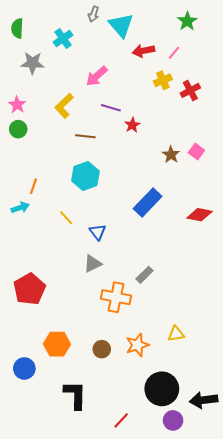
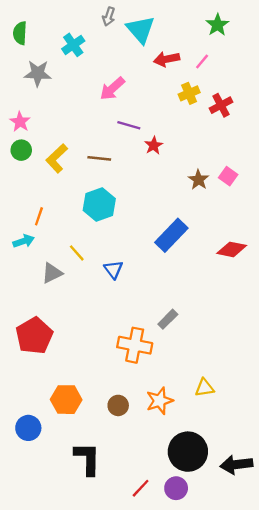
yellow L-shape: (64, 106) -> (57, 158), moved
gray triangle: (93, 264) -> (52, 273), moved
purple circle: (173, 420) -> (176, 488), moved

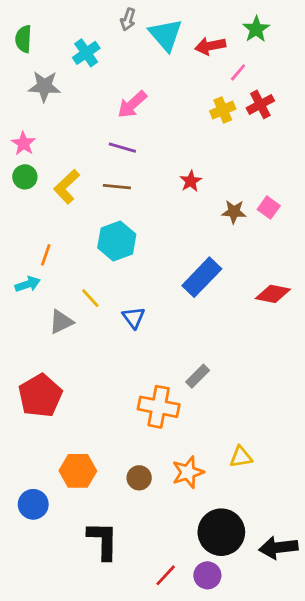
red arrow: (167, 59) -> (210, 46), moved
red cross: (221, 105) -> (260, 104), moved
purple line: (129, 125) -> (122, 148), moved
red star: (154, 145) -> (191, 181), moved
brown star: (199, 180) -> (234, 212), turned -30

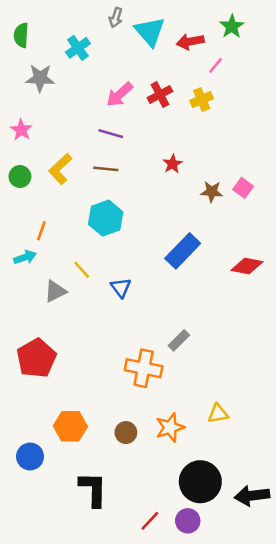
red cross: (260, 104) -> (160, 95), moved
green circle: (25, 177) -> (20, 176), moved

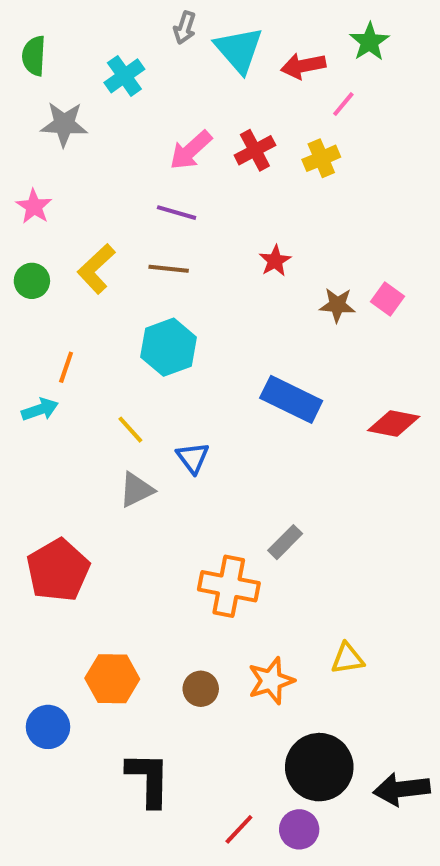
blue rectangle: (183, 251) -> (291, 399), turned 72
gray triangle: (55, 291) -> (136, 490), moved

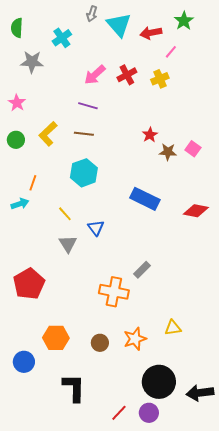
red star: (275, 261) -> (150, 135), moved
gray triangle: (136, 490) -> (68, 244), turned -36

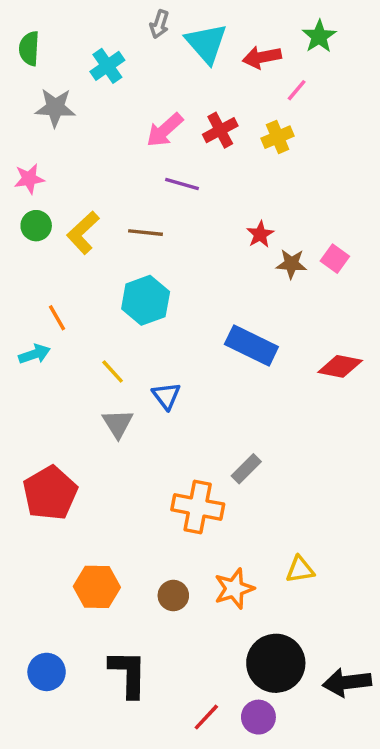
pink star: (17, 103) -> (29, 179), turned 30
purple line: (88, 106) -> (182, 184), moved
green circle: (16, 140) -> (36, 226), moved
orange line: (33, 183) -> (57, 318), turned -49
blue circle: (24, 362) -> (47, 672), moved

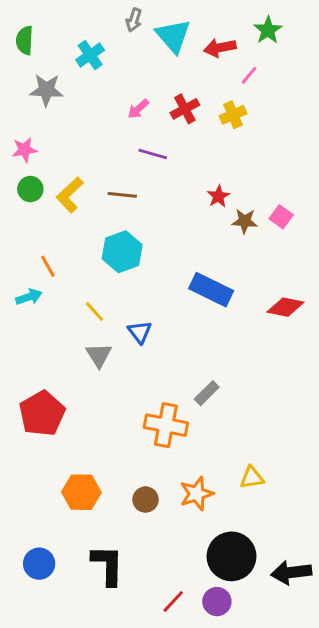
pink arrow: (165, 130) -> (138, 109), size x0.7

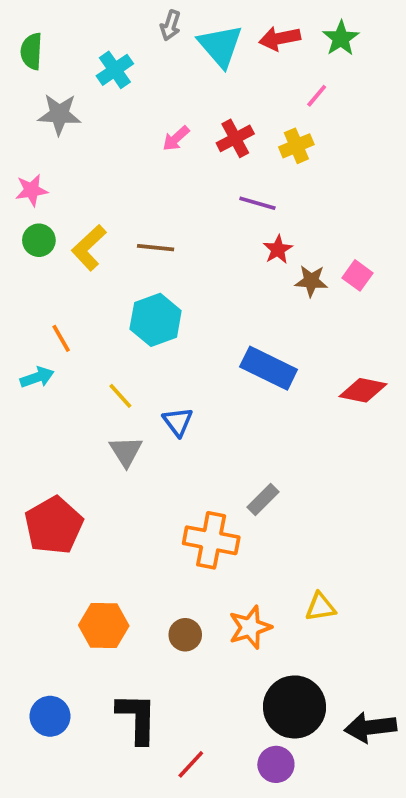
red arrow: (220, 48) -> (280, 38), moved
purple line: (153, 154) -> (257, 203), moved
red line: (173, 602) -> (191, 764), moved

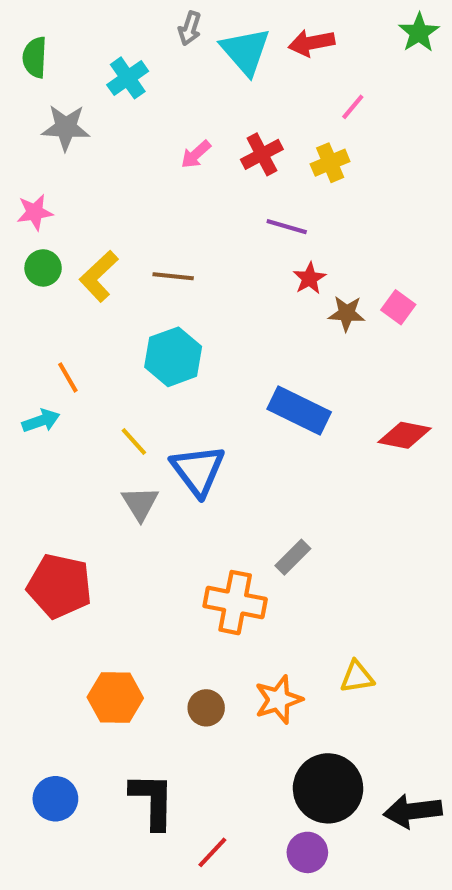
green star: (341, 38) -> (419, 33), moved
blue triangle: (178, 422) -> (198, 470), size x1.6
red pentagon: (54, 525) -> (60, 586), turned -30

